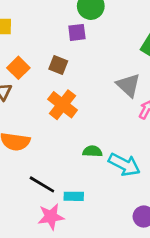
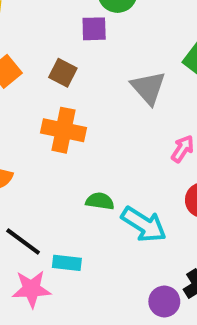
gray triangle: (128, 85) -> (148, 88), moved
orange cross: (63, 105) -> (63, 130), turned -32

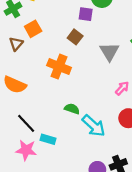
brown square: (63, 73) -> (75, 37), moved

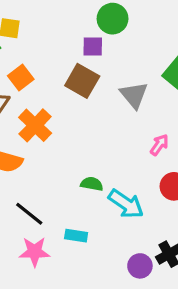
brown square: (75, 37) -> (82, 81), size x1.5
orange cross: (59, 67) -> (35, 125), moved, turned 30
cyan rectangle: (48, 139) -> (76, 236), moved

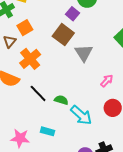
purple square: (93, 46) -> (72, 14), turned 32
gray triangle: (134, 95) -> (84, 53), moved
black line: (29, 214) -> (38, 93), moved

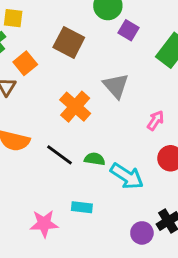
purple square: (72, 14) -> (128, 30), moved
brown square: (63, 35) -> (69, 42), moved
orange cross: (30, 59) -> (75, 107), moved

